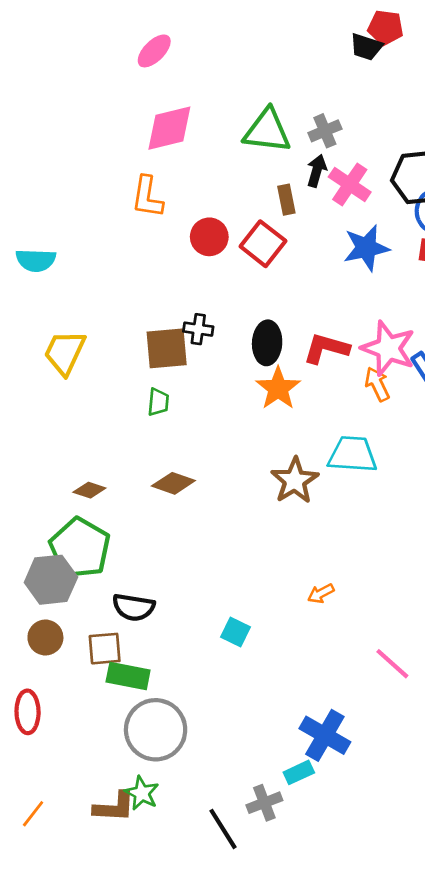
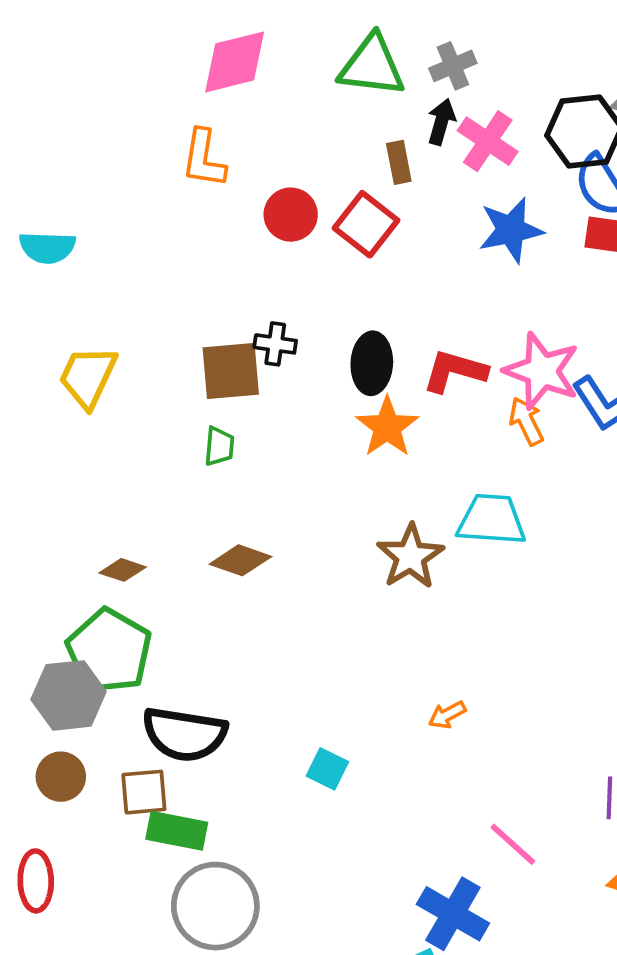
black semicircle: (134, 607) -> (184, 734), size x1.4
pink line: (392, 664) -> (513, 844), moved

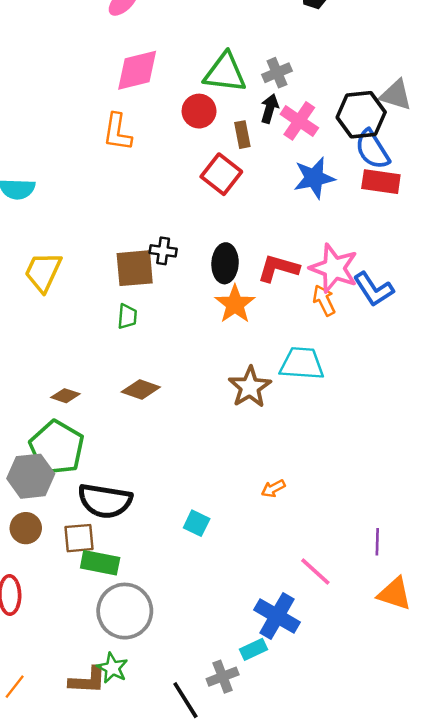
red circle: (291, 215) -> (199, 111), moved

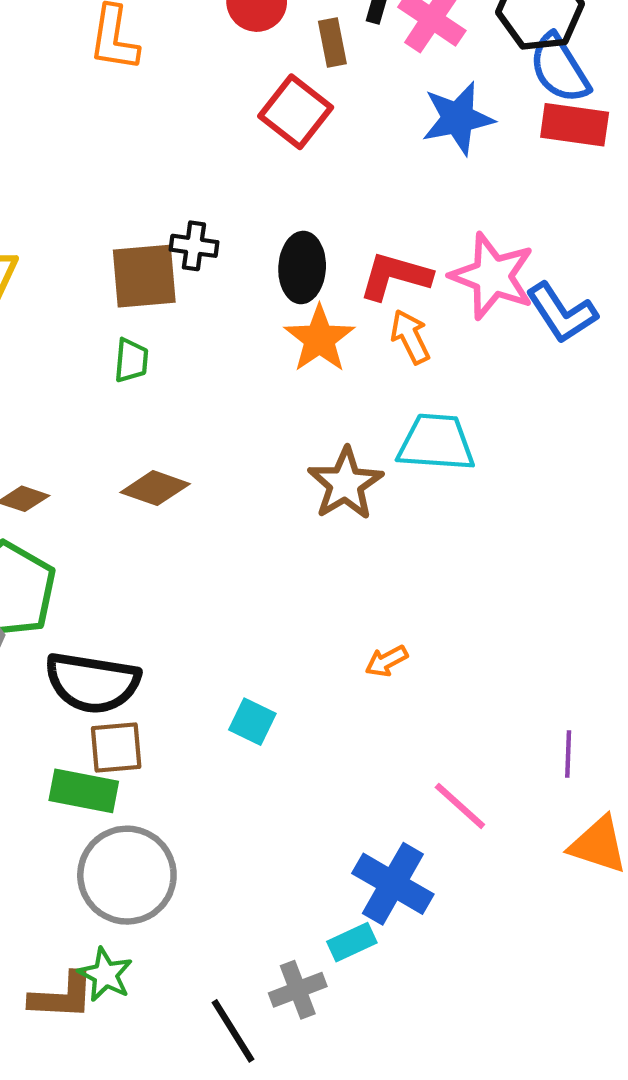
orange arrow: (324, 300) -> (410, 337), moved
brown square: (79, 538) -> (116, 748), moved

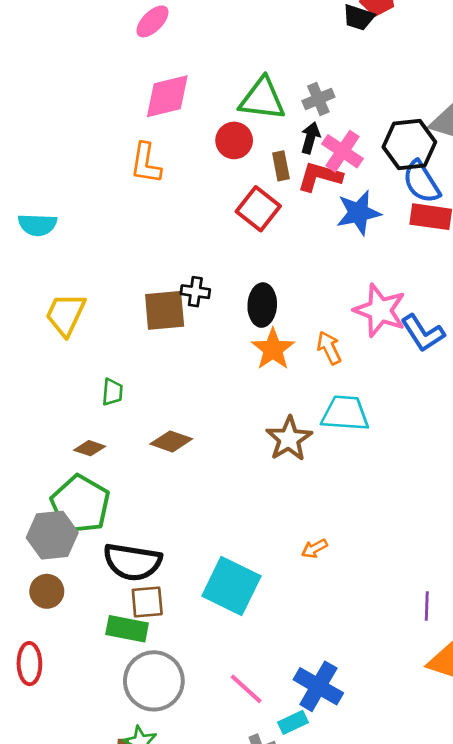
red L-shape: (395, 276) -> (320, 177), moved
green trapezoid: (131, 360) -> (112, 392), moved
cyan square: (252, 722) -> (231, 586), size x2.0
pink line: (460, 806) -> (246, 689), moved

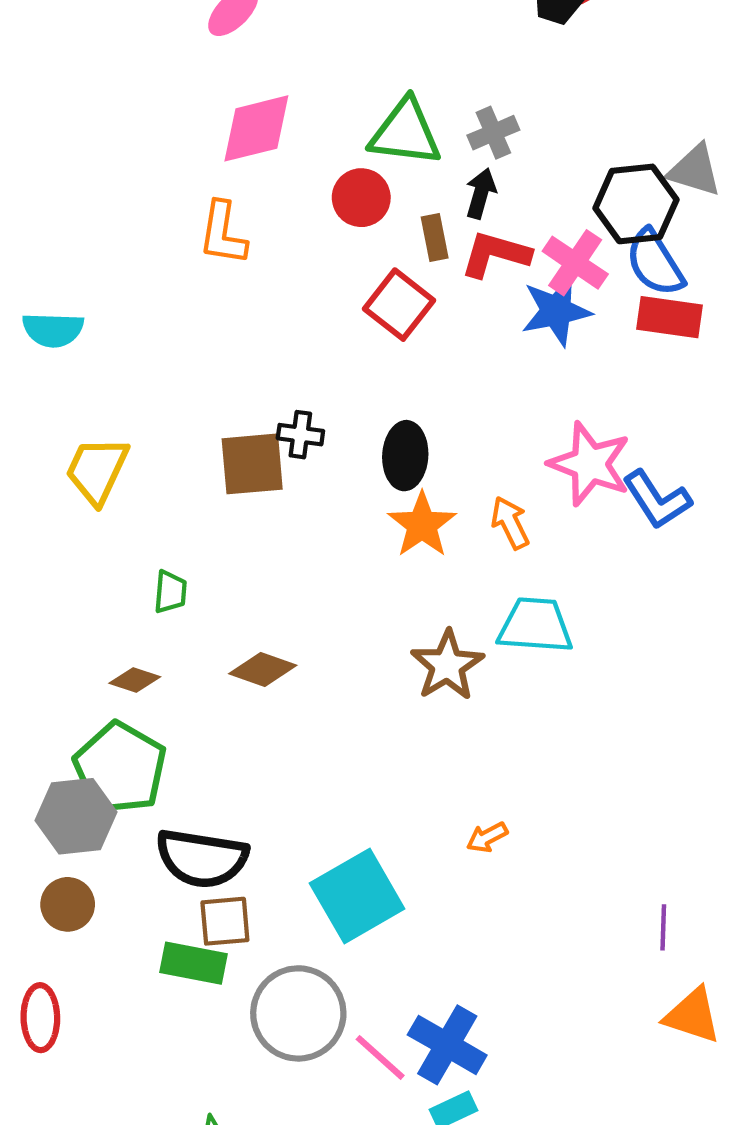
pink cross: (342, 151) -> (575, 263), moved
cyan square: (231, 586) -> (357, 896), turned 34
gray circle: (154, 681) -> (298, 1013), moved
blue cross: (318, 686) -> (447, 1045), moved

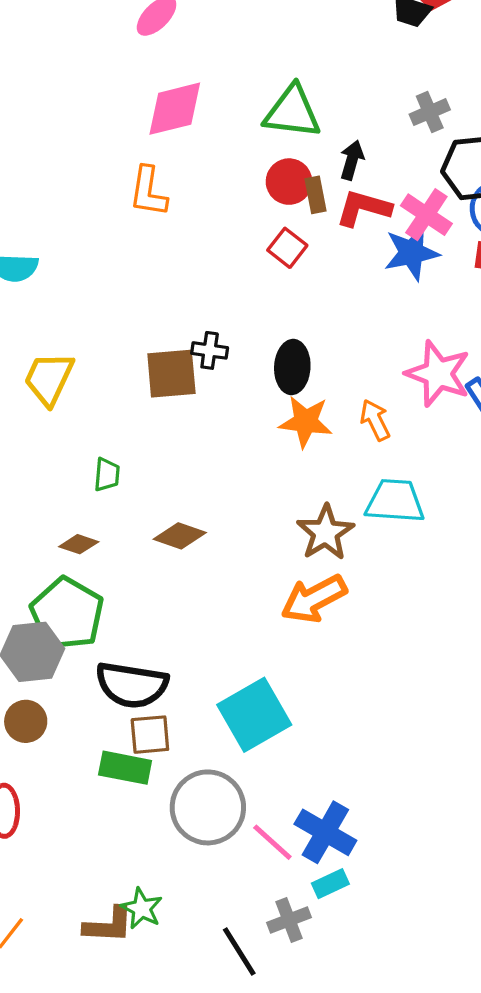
gray cross: (493, 133) -> (430, 112), moved
red circle: (361, 198) -> (289, 182), moved
red square: (399, 305) -> (287, 248), size x0.7
orange star: (422, 525) -> (306, 422), turned -30
orange arrow: (487, 837) -> (314, 599), moved, size x2.0

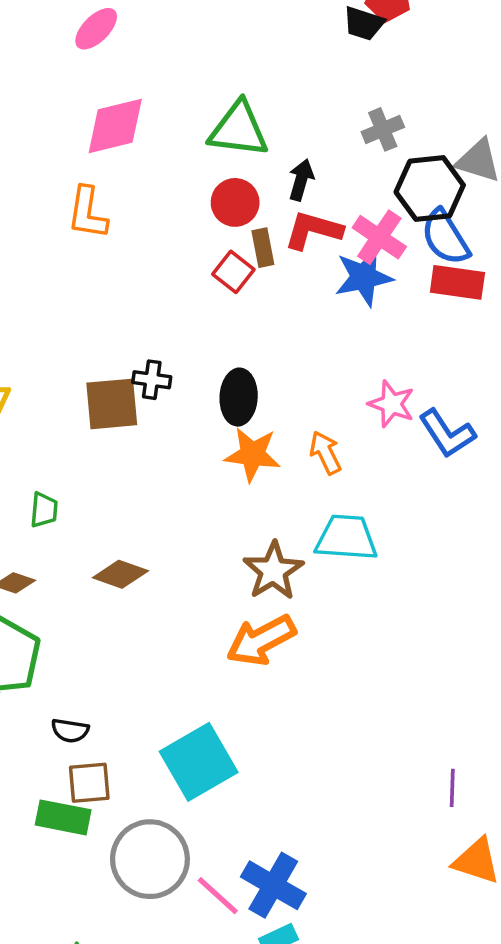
brown rectangle: (315, 195) -> (263, 248), moved
pink star: (438, 374) -> (391, 404), size x0.7
black semicircle: (132, 685) -> (70, 731), size x0.5

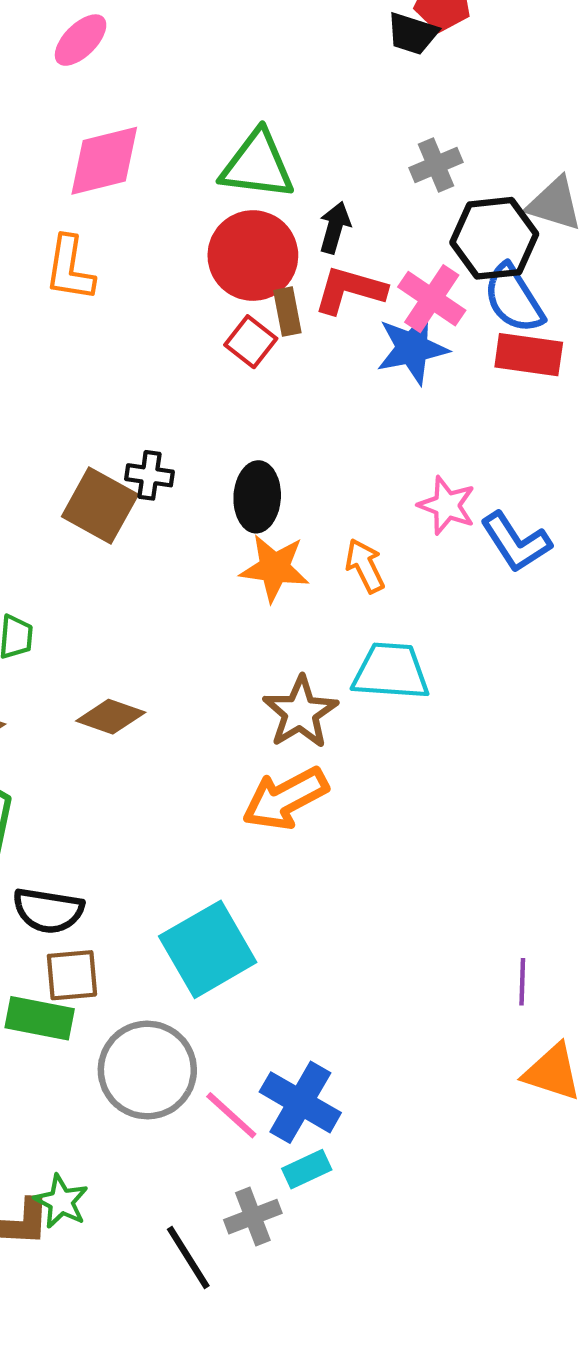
red circle: (235, 202) -> (253, 256), size x1.5
brown square: (112, 404) -> (100, 505), turned 34
black semicircle: (70, 731) -> (48, 911), size x1.5

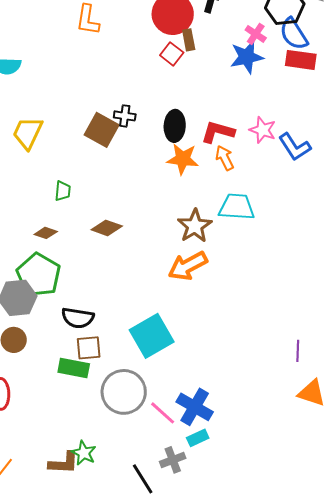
red L-shape: (350, 290) -> (218, 132), moved
pink cross: (432, 299) -> (256, 34), size x0.7

